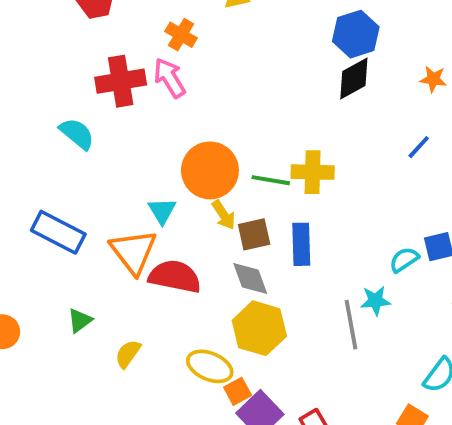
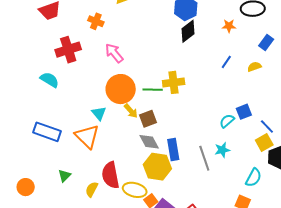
pink arrow: (170, 78) -> (114, 53), moved
blue rectangle: (301, 244) -> (173, 149), moved
red semicircle: (175, 276) -> (110, 175), moved, turned -104
cyan star: (375, 301) -> (222, 150), moved

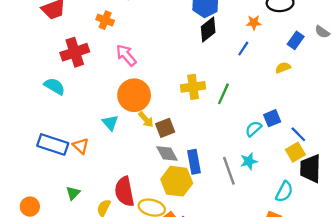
blue line: (226, 62) -> (243, 49), moved
green line: (153, 90) -> (223, 94), moved, turned -66
orange triangle: (87, 136) -> (81, 146), moved, size x0.6

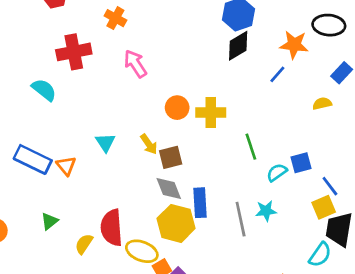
orange star: (254, 23) -> (294, 45), size x1.5
green line: (223, 94) -> (251, 147), moved, turned -50
orange circle: (134, 95) -> (177, 108), moved, size x0.6
cyan semicircle: (284, 192) -> (320, 255), moved

